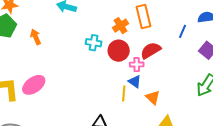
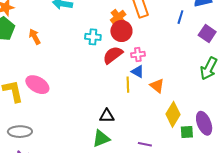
red semicircle: (151, 50) -> (113, 55), moved
red circle: (119, 51) -> (121, 31), moved
pink ellipse: (34, 85) -> (37, 85), turned 70

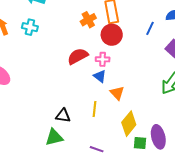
red circle: (121, 31) -> (112, 35), moved
cyan cross: (93, 37) -> (30, 27), moved
yellow line: (128, 85) -> (94, 109), moved

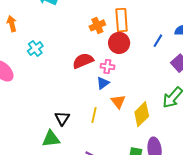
cyan cross: (30, 27) -> (35, 48), moved, turned 35
blue triangle: (100, 76) -> (103, 83), turned 40
black triangle: (63, 116) -> (62, 118), turned 49
yellow diamond: (129, 124) -> (142, 114), moved

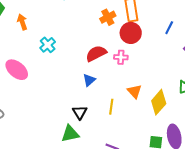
blue triangle: (103, 83) -> (89, 80), moved

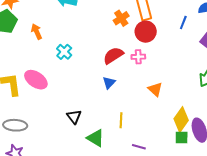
yellow diamond: (159, 102) -> (181, 120), moved
yellow line: (111, 107) -> (121, 120), moved
black triangle: (80, 112) -> (74, 117), moved
green triangle: (70, 134) -> (96, 138), turned 48

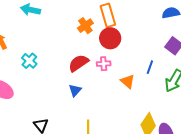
blue line: (183, 22) -> (150, 67), moved
orange triangle: (155, 89) -> (128, 81), moved

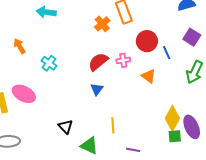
red circle: (110, 38) -> (147, 41), moved
blue line: (150, 67) -> (167, 53), moved, turned -40

